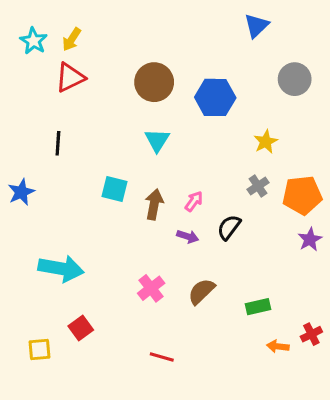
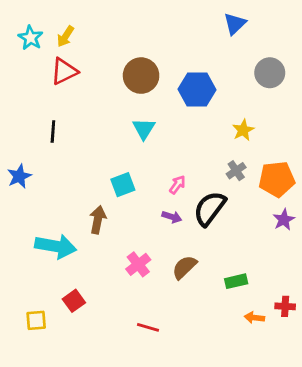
cyan square: (114, 189) -> (123, 185), moved, turned -35
brown arrow: (154, 204) -> (98, 220), moved
black semicircle: (229, 227) -> (210, 208), size x1.5
red cross: (311, 334) -> (285, 306), turned 30

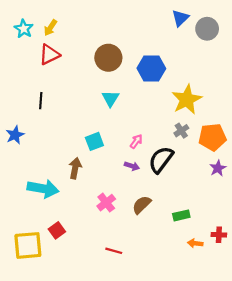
gray circle: (270, 73) -> (207, 29), moved
yellow star: (243, 130) -> (187, 100), size x1.8
yellow square: (36, 320) -> (28, 245), size x1.8

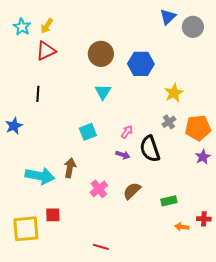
yellow star: (187, 100) -> (174, 93), size x0.7
black semicircle: (161, 160) -> (150, 149), turned -56
brown arrow: (75, 168) -> (70, 168), moved
red square: (57, 230) -> (53, 215), turned 35
red line: (114, 251) -> (101, 247), moved

